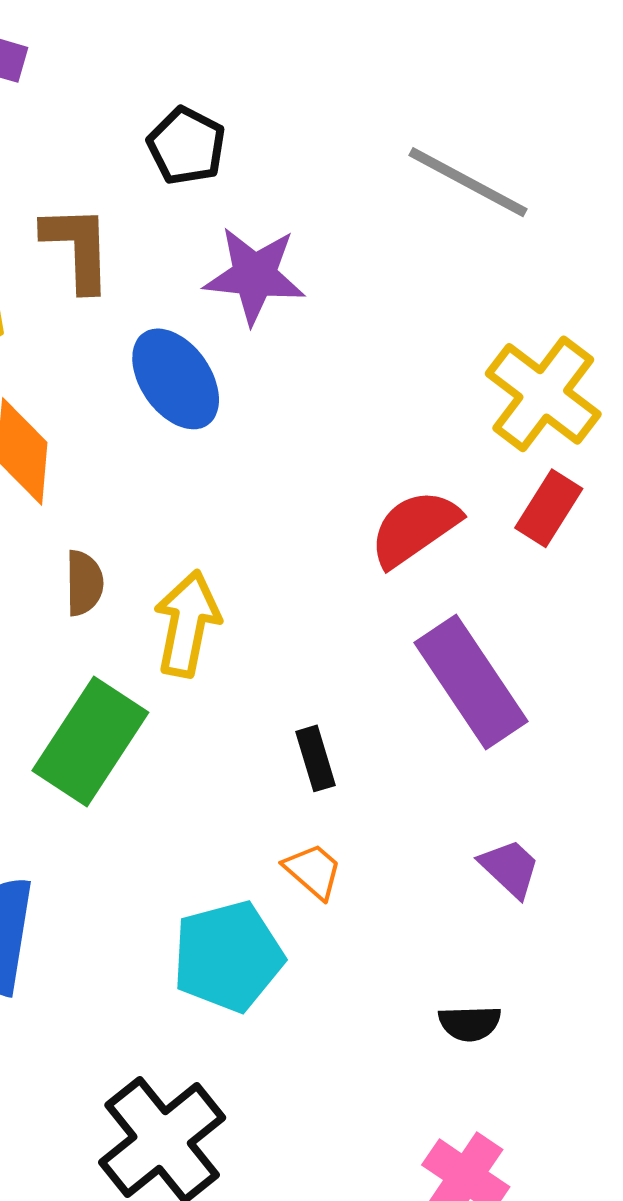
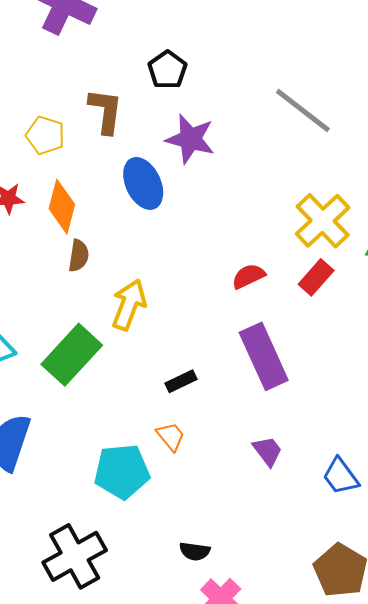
red semicircle: (415, 528) -> (248, 276), size x0.7
brown semicircle: (84, 583) -> (79, 256), moved
black rectangle: (315, 758) -> (181, 381), turned 72
black semicircle: (470, 1023) -> (195, 551), moved

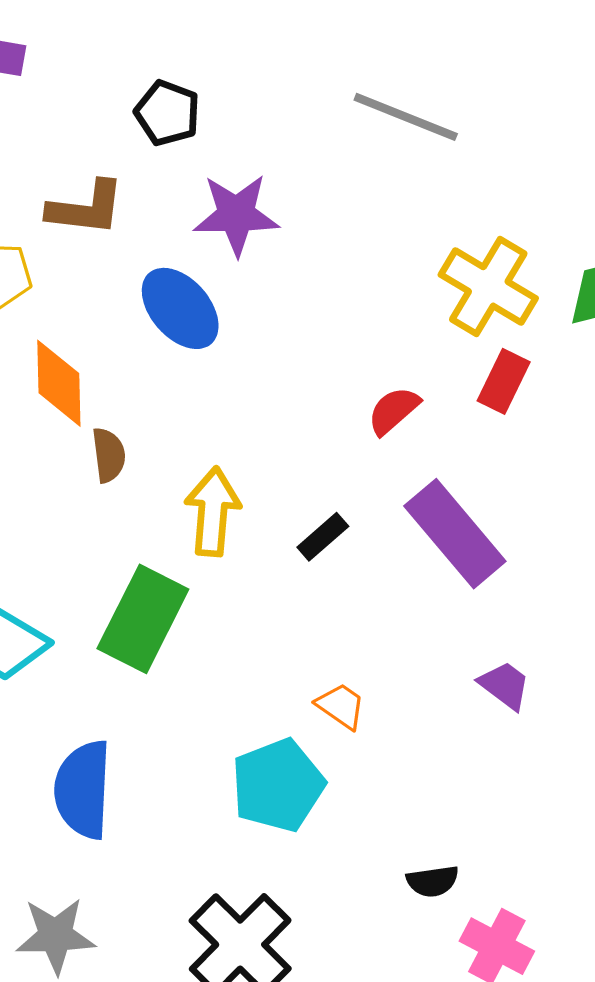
brown L-shape: (106, 111) -> (86, 208), turned 105
black rectangle: (181, 381) -> (323, 537), moved

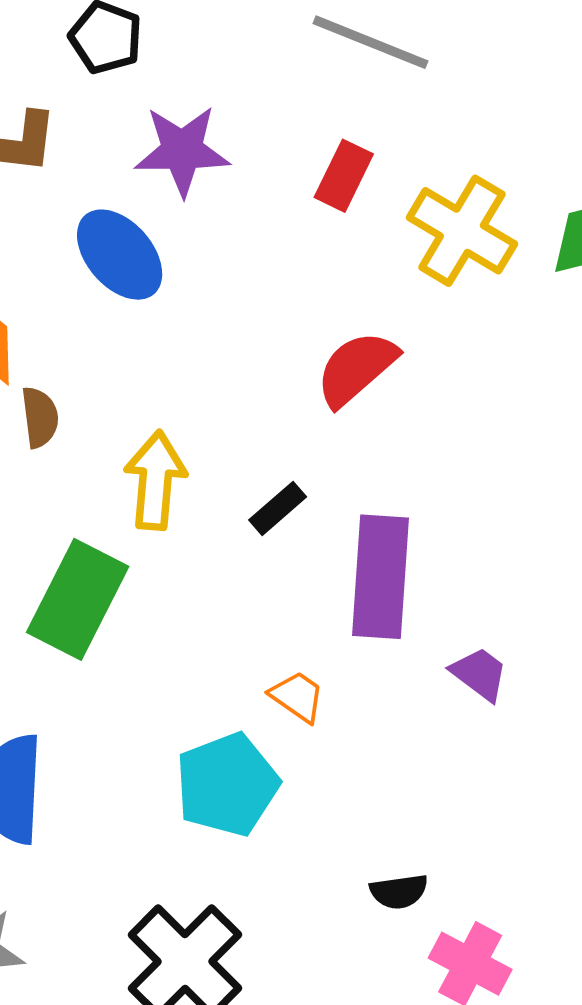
red rectangle: (504, 381) -> (344, 176), moved
red semicircle: (394, 411) -> (356, 368), size x1.4
purple rectangle: (455, 534) -> (380, 577), moved, turned 44

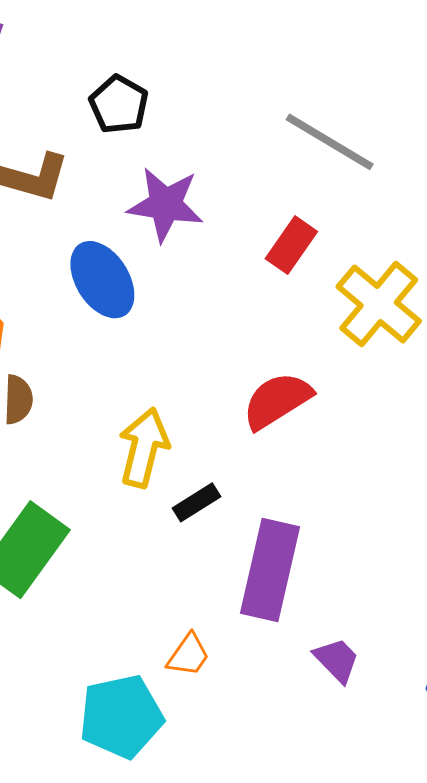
yellow arrow: (155, 480) -> (144, 448), moved
orange trapezoid: (297, 697) -> (188, 655), turned 81

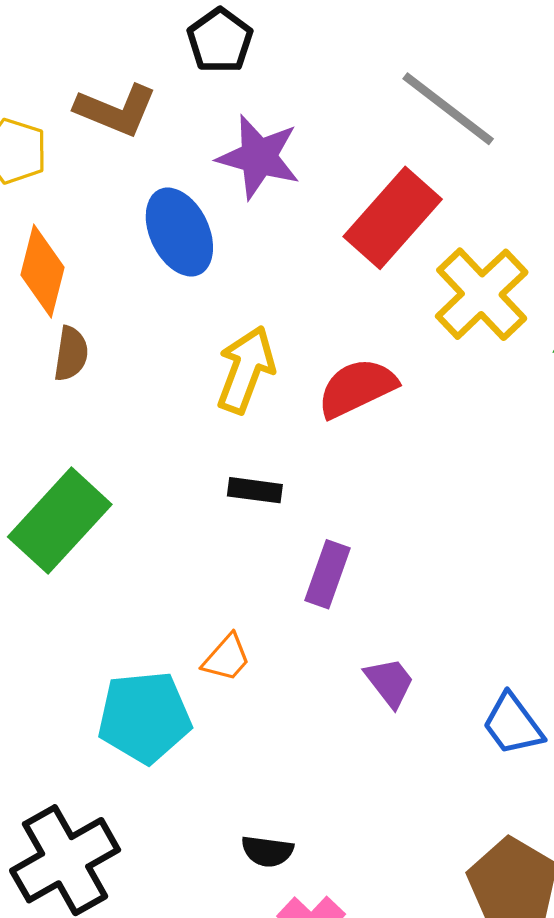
red rectangle: (291, 245) -> (393, 218), size x1.6
yellow arrow: (144, 448) -> (246, 370), moved
black rectangle: (196, 502) -> (255, 490), turned 33
purple rectangle: (270, 570) -> (327, 574), size x0.6

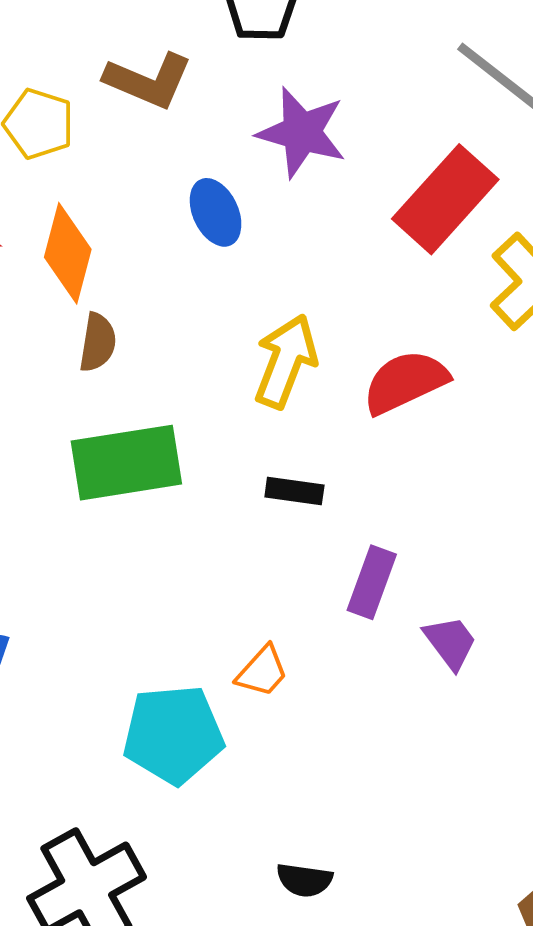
blue ellipse: (179, 232) -> (216, 212), size x0.7
green rectangle: (60, 521) -> (126, 463), moved, turned 38
purple trapezoid: (390, 682) -> (450, 642), moved

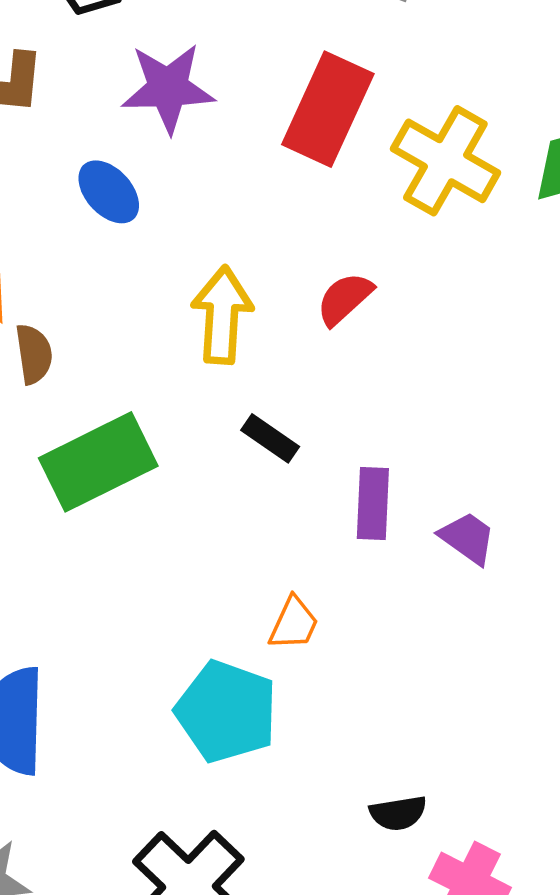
red semicircle: (405, 382) -> (345, 299), size x0.7
black rectangle: (294, 491) -> (270, 438), turned 44
cyan pentagon: (173, 734) -> (227, 712), turned -30

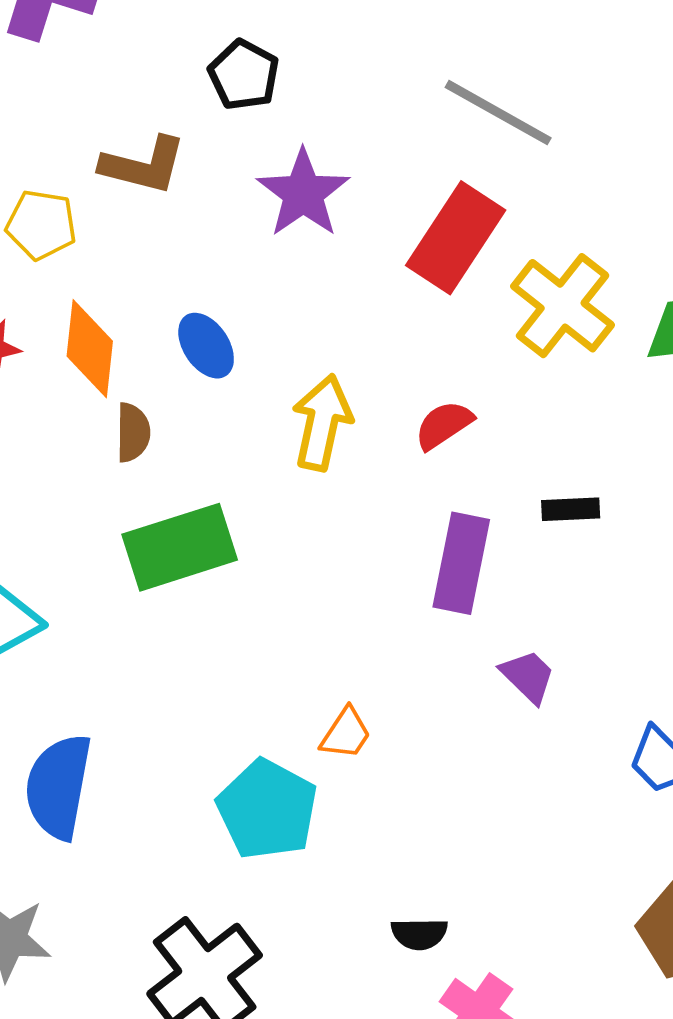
purple star: (168, 88) -> (303, 193), turned 30
blue ellipse: (109, 192) -> (206, 346), moved
black rectangle: (270, 438) -> (571, 509), moved, turned -46
purple rectangle: (373, 503) -> (461, 563), moved, size x1.4

